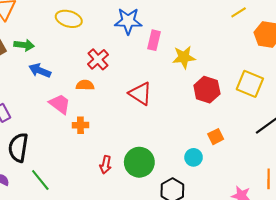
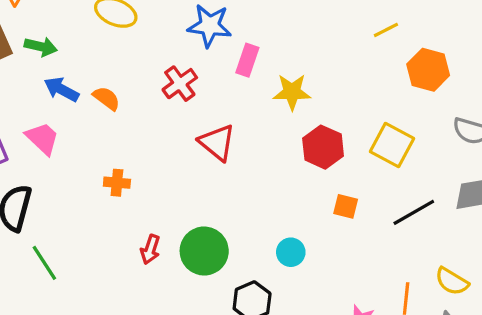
red cross: (98, 59) -> (180, 84), moved
orange semicircle: (85, 85) -> (106, 98), moved, turned 30
pink trapezoid: (60, 104) -> (42, 138), moved
orange square: (216, 137) -> (346, 206), moved, turned 35

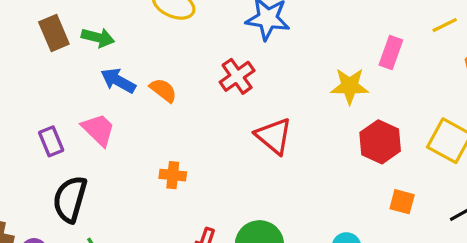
pink rectangle: (247, 60) -> (391, 52), moved

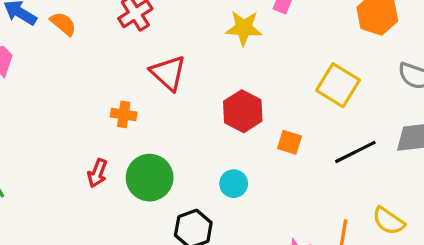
red hexagon: (380, 142) -> (243, 111), moved
orange cross: (173, 175) -> (124, 114), moved

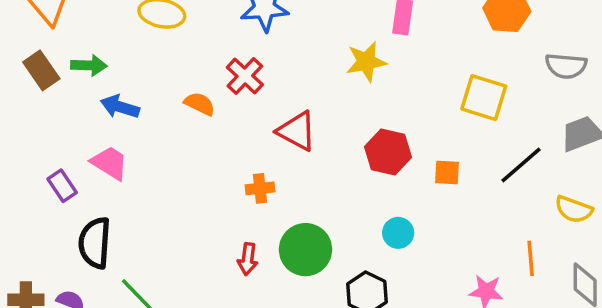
orange semicircle: (63, 24) -> (200, 104), moved
yellow semicircle: (388, 221) -> (574, 209), moved

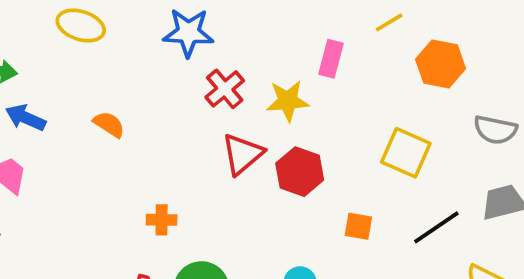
red cross: (245, 76) -> (225, 89), moved
red triangle: (297, 131) -> (242, 154), moved, turned 45
red hexagon: (388, 152) -> (300, 172), moved

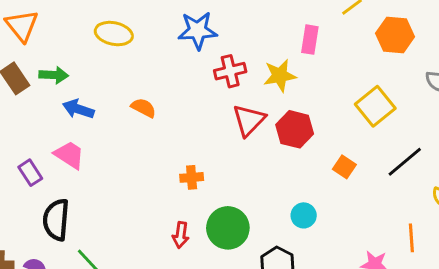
red cross: (225, 89) -> (230, 71), turned 32
yellow square: (406, 153) -> (375, 106), turned 33
orange square: (358, 226) -> (344, 167), turned 30

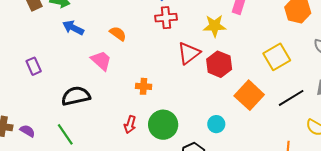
red cross: (230, 71) -> (166, 18), moved
pink trapezoid: (69, 155) -> (101, 61), moved
orange square: (344, 167) -> (249, 95), size x1.8
black semicircle: (56, 220) -> (76, 96), moved, turned 64

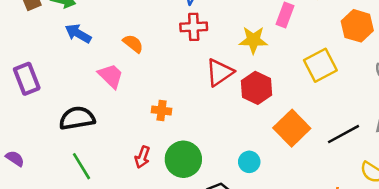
yellow square: (277, 57) -> (320, 65), moved
purple rectangle: (34, 66) -> (27, 79), size x1.4
green line: (65, 134) -> (81, 166), moved

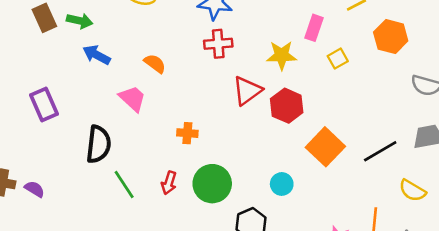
yellow square: (320, 65) -> (338, 59), moved, size x0.6
black semicircle: (77, 118) -> (99, 144), turned 108
green line: (81, 166) -> (124, 184), moved

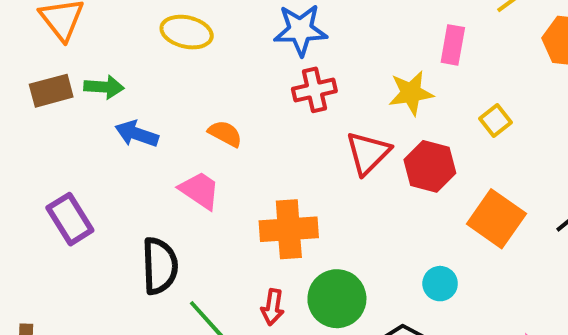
brown rectangle: (44, 18) -> (51, 91), turned -72
yellow square: (338, 59) -> (495, 121), moved
orange cross: (187, 133) -> (289, 229), size x1.8

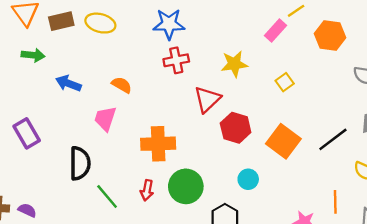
pink rectangle: (453, 45) -> (276, 31), moved, turned 30
green arrow: (104, 87) -> (33, 55), moved
brown rectangle: (51, 91) -> (61, 21), moved
red hexagon: (430, 166) -> (236, 128), moved
pink trapezoid: (200, 190) -> (105, 119), turned -108

